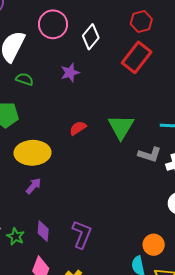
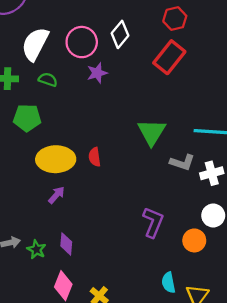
pink circle: (53, 24) -> (82, 42), moved
red semicircle: (78, 128) -> (95, 157), moved, turned -66
purple L-shape: (82, 234) -> (153, 222), moved
orange circle: (154, 245) -> (194, 240), moved

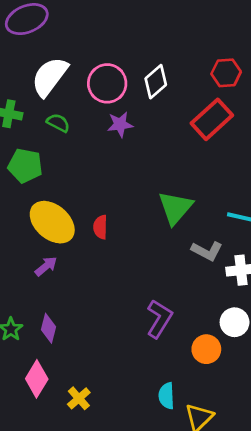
yellow ellipse: (56, 159) -> (52, 222), turned 33

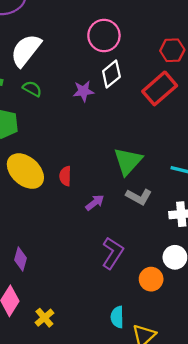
white diamond: (156, 82) -> (111, 74), moved
pink circle: (107, 83) -> (104, 35), moved
gray L-shape: (207, 251) -> (139, 197), moved
purple arrow: (46, 266) -> (95, 203), moved

